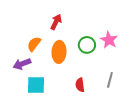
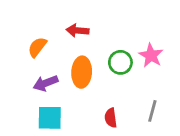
red arrow: (56, 22) -> (77, 31), turned -112
orange semicircle: (34, 44) -> (37, 47), moved
purple arrow: (22, 64) -> (46, 83), moved

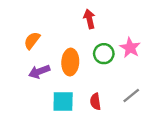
red arrow: (77, 31) -> (89, 19), moved, turned 72
gray line: (152, 111) -> (131, 96), turned 36
cyan square: (50, 118) -> (63, 101), moved

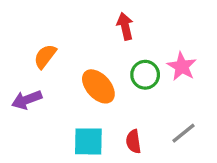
orange ellipse: (70, 62) -> (98, 86), turned -45
purple arrow: (39, 72) -> (27, 100), moved

